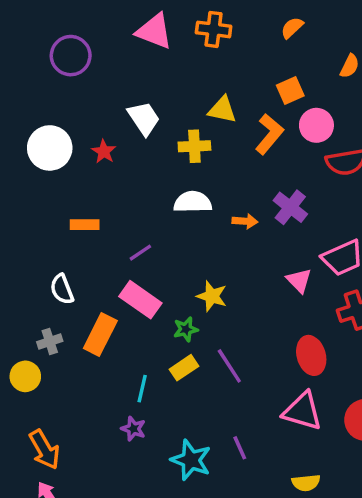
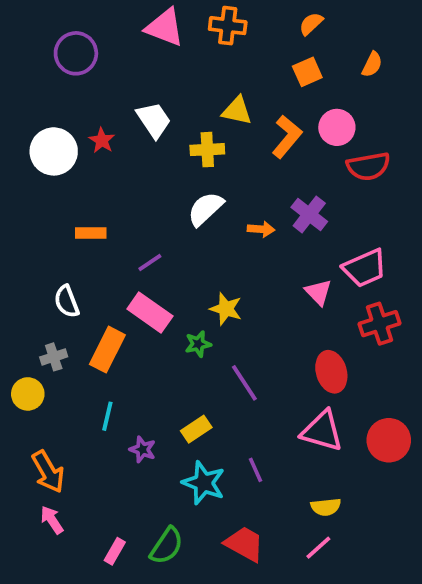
orange square: (290, 90) -> (307, 72), moved
red star: (104, 151) -> (102, 140), moved
white semicircle: (193, 202) -> (205, 209), turned -42
yellow rectangle: (184, 368) -> (196, 429), moved
cyan line: (142, 389) -> (107, 416), moved

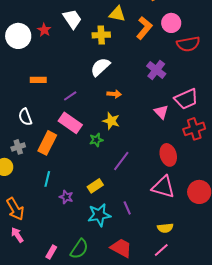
orange arrow: (261, 229) -> (114, 94), moved
purple line: (244, 383) -> (121, 161), turned 70
cyan star: (204, 483) -> (99, 215), turned -30

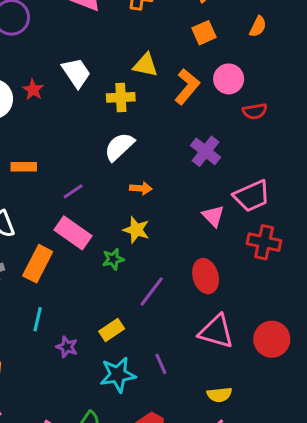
red semicircle: (188, 44) -> (255, 111), size x0.7
red cross: (194, 129) -> (264, 242), turned 30
red ellipse: (168, 155) -> (206, 276), moved

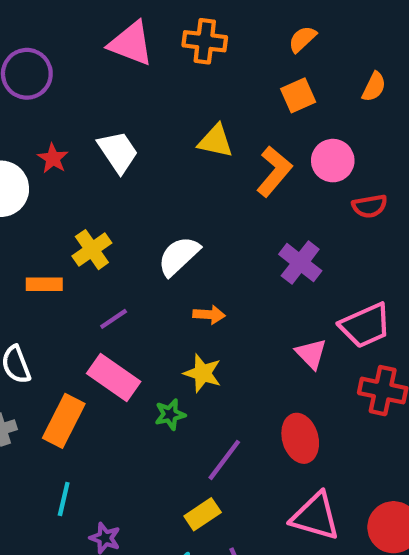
red star: (33, 90) -> (53, 158), moved
yellow cross: (121, 97) -> (92, 250), moved, turned -32
yellow rectangle: (112, 330) -> (203, 514), moved

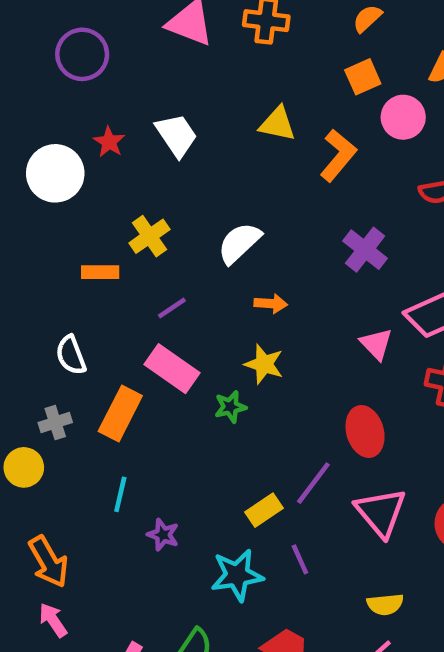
pink circle: (333, 161) -> (403, 117), moved
purple line: (224, 460) -> (313, 483), moved
pink triangle: (315, 516) -> (381, 512), turned 34

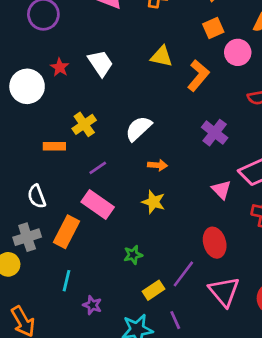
green star: (230, 407) -> (133, 255), moved
gray cross: (55, 423) -> (27, 237), size x1.4

